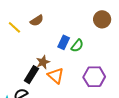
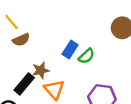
brown semicircle: (37, 21) -> (21, 40), moved

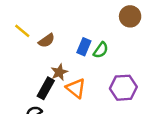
brown semicircle: (21, 40) -> (46, 41), moved

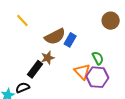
brown semicircle: (46, 41) -> (55, 36), moved, size x1.5
green semicircle: (101, 50) -> (98, 58), moved, turned -72
orange triangle: (76, 88) -> (82, 72), moved

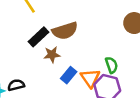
blue rectangle: (70, 40) -> (69, 75), moved
black rectangle: (35, 69) -> (38, 37), moved

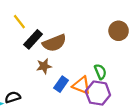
black rectangle: (38, 37) -> (33, 39), moved
orange triangle: (90, 78) -> (81, 85), turned -30

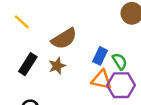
black rectangle: (33, 39) -> (28, 64), moved
blue rectangle: (61, 84) -> (100, 56), moved

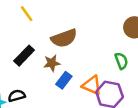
blue rectangle: (100, 56) -> (64, 80), moved
green semicircle: (120, 61) -> (121, 61), moved

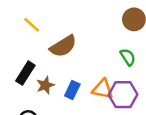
yellow line: (27, 14) -> (32, 25), moved
brown star: (52, 63) -> (45, 85), moved

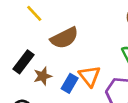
orange triangle: (103, 89) -> (90, 76), moved, turned 35

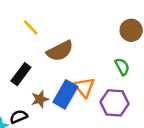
brown star: (43, 76) -> (40, 99), moved
blue rectangle: (70, 83) -> (65, 94), size x1.5

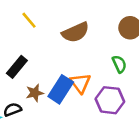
brown semicircle: (60, 51) -> (76, 32), moved

